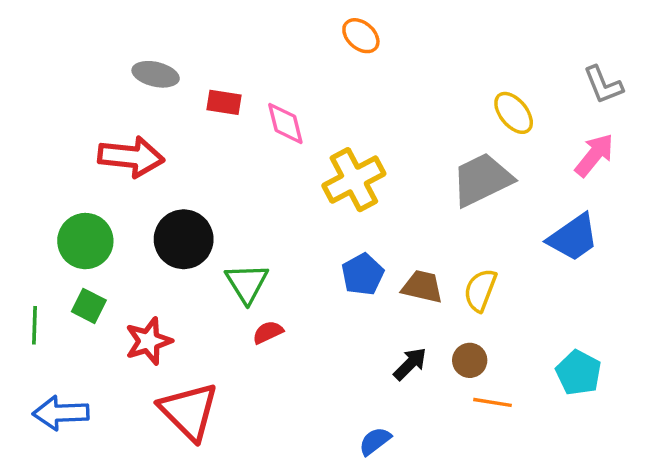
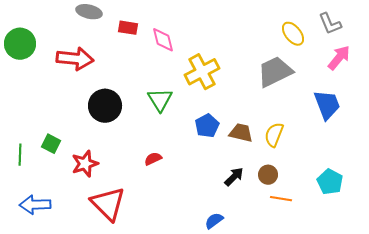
gray L-shape: (603, 85) -> (330, 24), moved
blue trapezoid: (573, 238) -> (327, 105), turned -76
green circle: (85, 241) -> (20, 44), moved
green triangle: (247, 283) -> (160, 100), moved

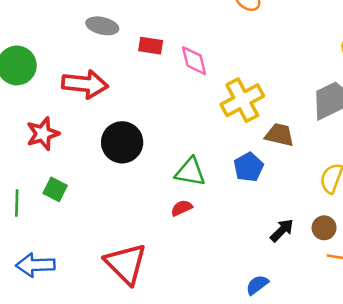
green triangle: (160, 100) -> (190, 172), moved, turned -48
brown trapezoid: (241, 133) -> (279, 135), moved
red star: (85, 164) -> (43, 134), moved

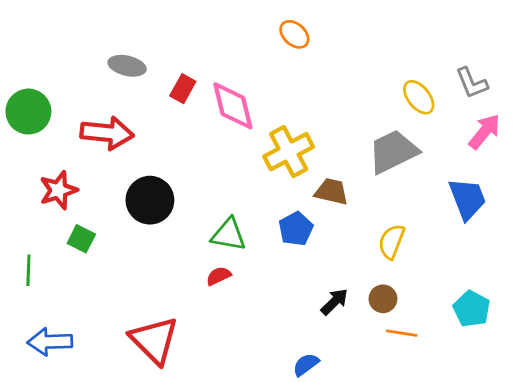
red rectangle: (151, 46) -> (183, 89), turned -70
pink diamond: (194, 61) -> (233, 106), size x1.4
green square: (55, 189) -> (81, 239), moved

